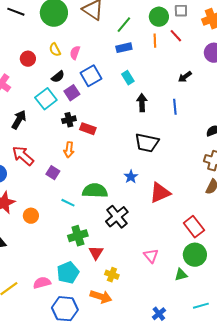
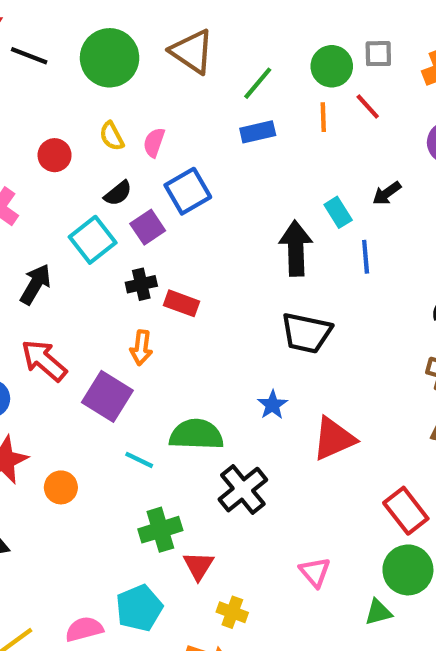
cyan rectangle: (128, 78) -> (338, 212), moved
black arrow: (142, 103) -> (296, 248), size x1.4
purple square: (53, 173) -> (107, 396), size x1.6

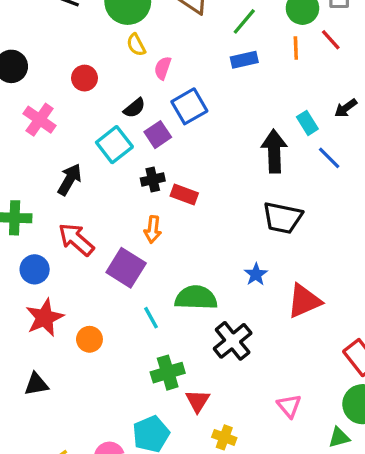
yellow semicircle: (112, 136) -> (136, 45), moved
blue line: (366, 257) -> (329, 158), turned -40
cyan line: (139, 460) -> (151, 318), turned 35

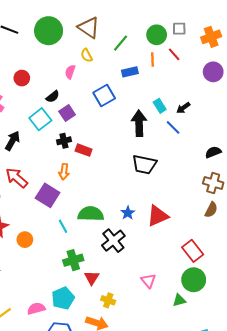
yellow semicircle: (136, 45) -> (87, 55), moved
blue rectangle: (244, 60) -> (130, 72), moved
blue square: (189, 106) -> (104, 96), moved
black arrow: (346, 108) -> (183, 108), moved
blue star: (256, 274) -> (128, 213), moved

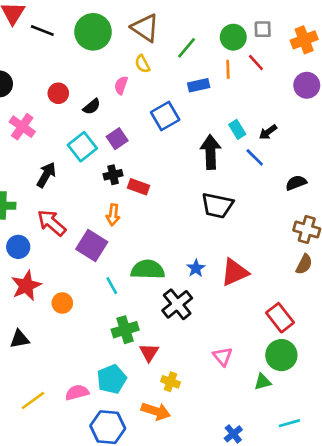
black semicircle: (53, 97) -> (92, 107), moved
black semicircle: (213, 152) -> (296, 183), moved

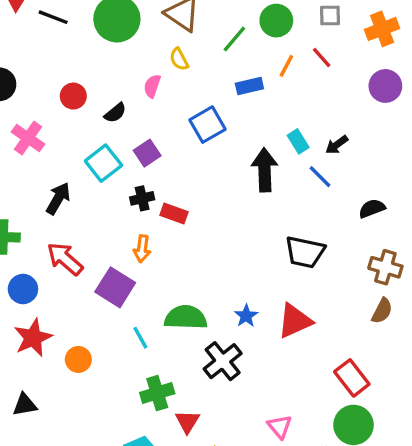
green circle: (233, 37) -> (276, 21), moved
orange line: (228, 69) -> (286, 66), turned 30
black trapezoid: (217, 205) -> (305, 252), moved

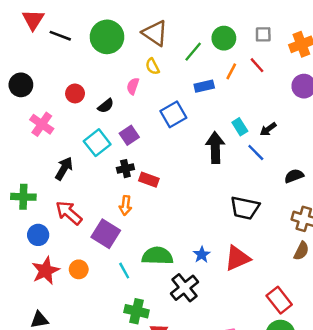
orange circle: (78, 359) -> (79, 269), moved
green cross: (157, 393) -> (137, 311), turned 30

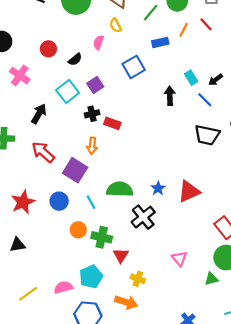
black arrow: (215, 148) -> (170, 96), size x0.7
black trapezoid: (245, 208) -> (207, 135), moved
blue circle: (38, 235) -> (59, 201), moved
orange circle: (79, 269) -> (78, 230), moved

